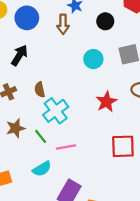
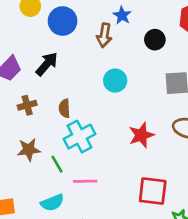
cyan circle: (93, 59) -> (115, 81), moved

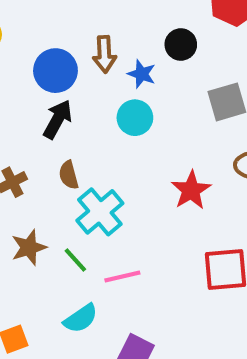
blue star: (122, 15) -> (142, 74), moved
blue circle: (63, 21) -> (55, 71), moved
black arrow: (47, 64) -> (58, 119), moved

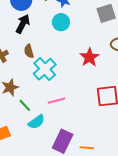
green line: (75, 260) -> (25, 105), moved

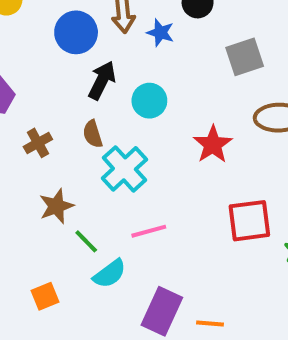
cyan circle: (61, 22) -> (149, 101), moved
black arrow: (23, 24) -> (102, 80), moved

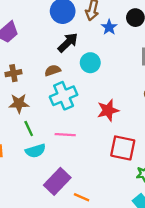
brown semicircle: (93, 134) -> (53, 70), turned 70
brown cross: (38, 143) -> (13, 73), moved
red star: (213, 144) -> (108, 110), moved

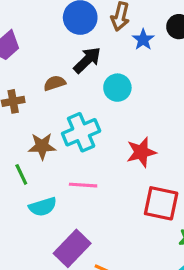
brown semicircle: (53, 70) -> (55, 83), moved
brown star: (19, 103) -> (42, 146), moved
green line: (29, 129) -> (21, 174), moved

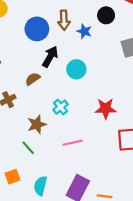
cyan cross: (81, 132) -> (61, 107), size x0.6
red star: (141, 152) -> (106, 109), turned 30
cyan semicircle: (43, 207) -> (40, 186), moved, turned 138

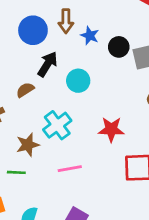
black circle: (106, 15) -> (119, 47), moved
cyan cross: (61, 107) -> (57, 125), size x1.5
green line: (28, 148) -> (16, 172), turned -48

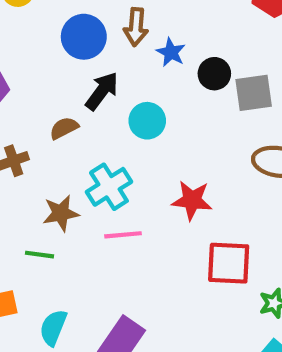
pink line: (70, 169) -> (123, 235), moved

